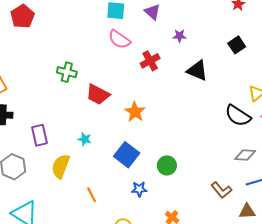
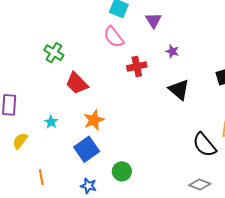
orange star: (135, 112) -> (94, 120), moved
yellow semicircle: (61, 166) -> (20, 141), size x0.7

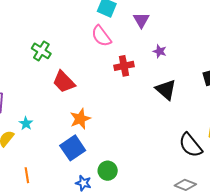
cyan star: (51, 122) -> (26, 123), moved
blue star: (88, 186) -> (83, 183), moved

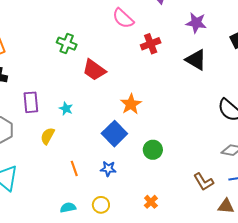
purple star: (160, 51) -> (196, 23), moved, size x1.5
orange star: (80, 119) -> (131, 104), moved
cyan star: (26, 123) -> (66, 109), moved
blue star: (83, 183) -> (108, 169), moved

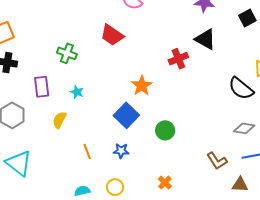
green cross: (67, 44) -> (67, 53), moved
red cross: (151, 44) -> (178, 59), moved
red trapezoid: (94, 70) -> (112, 35), moved

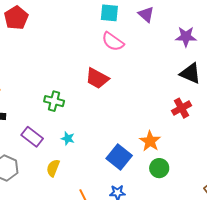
red cross: (178, 59) -> (182, 108), moved
orange star: (142, 86) -> (150, 141), moved
purple rectangle: (42, 87) -> (32, 137), turned -40

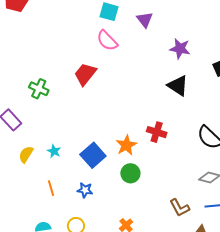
red trapezoid: (97, 78) -> (85, 74), turned 90
red cross: (182, 108) -> (157, 132), moved, turned 36
cyan star: (68, 138) -> (54, 151), moved

